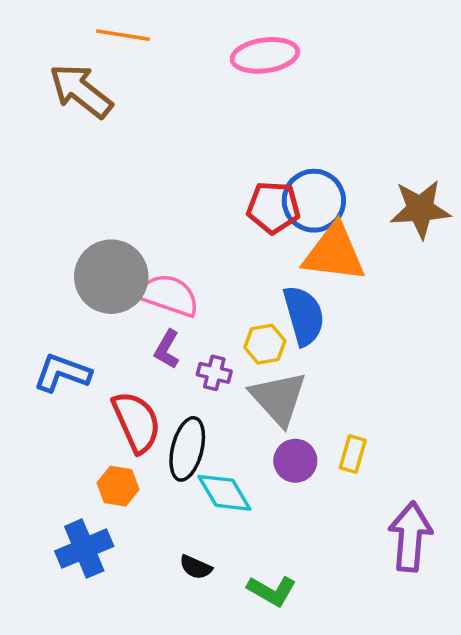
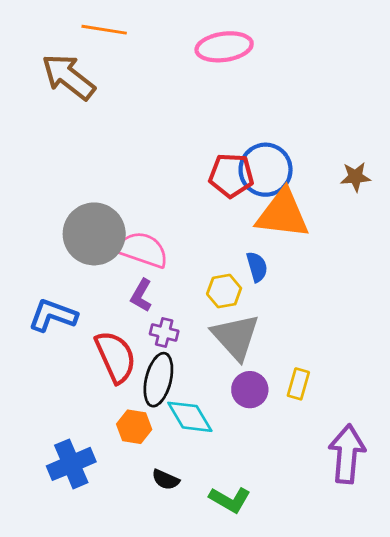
brown star: (420, 209) -> (356, 177), size x0.6
blue semicircle: (304, 315) -> (257, 267), size x0.6
purple cross: (214, 373) -> (164, 333), moved
orange hexagon: (118, 486) -> (134, 427), moved

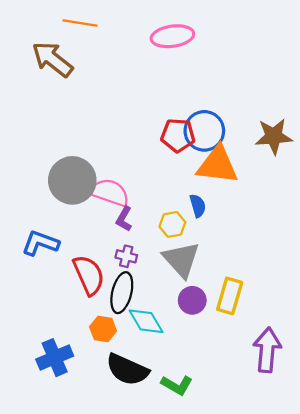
brown star: (356, 177) -> (274, 136), size x1.6
purple L-shape: (141, 295) -> (124, 219), moved
yellow rectangle: (298, 384) -> (230, 296), size x1.5
black semicircle: (166, 480) -> (127, 370), size x2.0

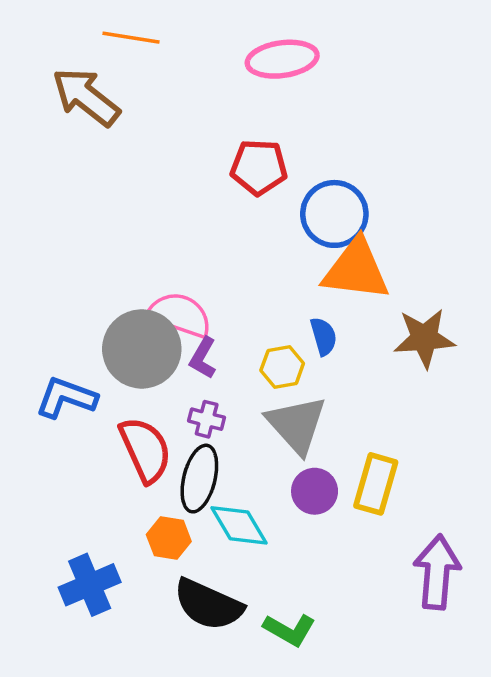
red pentagon: (178, 135) -> (259, 167), moved
brown star: (274, 136) -> (424, 338), moved
gray circle: (72, 180) -> (142, 349), moved

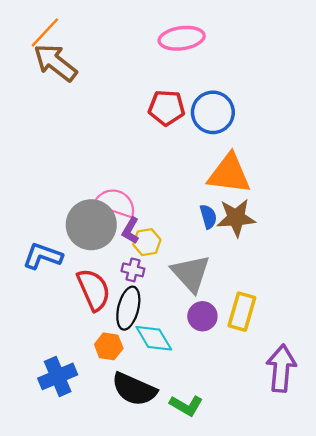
orange line: (131, 38) -> (45, 32), moved, turned -56
blue circle: (334, 214) -> (213, 112), moved
brown star: (424, 338) -> (236, 218), moved
yellow hexagon: (282, 367) -> (147, 242), moved

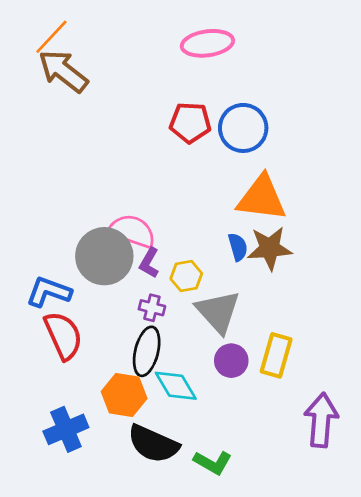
yellow hexagon: (147, 242) -> (186, 276), moved
red semicircle: (94, 290) -> (63, 336), moved
orange hexagon: (109, 346) -> (124, 395), size x1.4

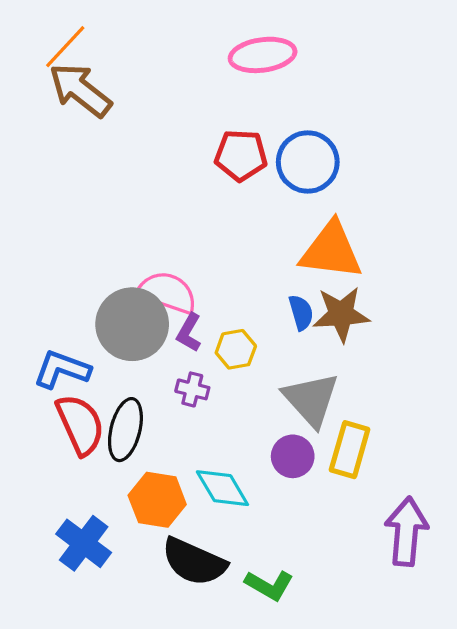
gray triangle: (218, 312) -> (311, 399), moved
black ellipse: (147, 351) -> (125, 430), moved
blue cross: (66, 429) -> (84, 543), turned -30

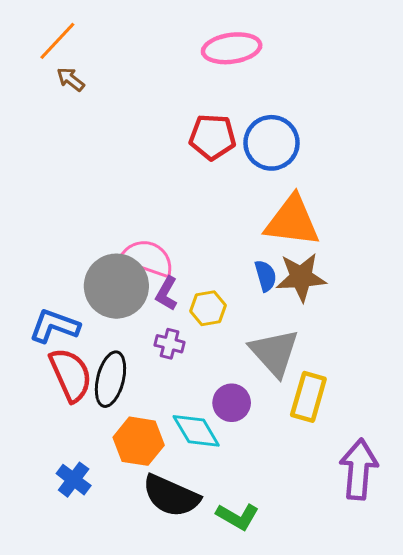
brown arrow: (80, 90) -> (71, 79), size x0.5
purple circle: (293, 456) -> (232, 403), moved
blue cross: (84, 543) -> (74, 480), size x0.7

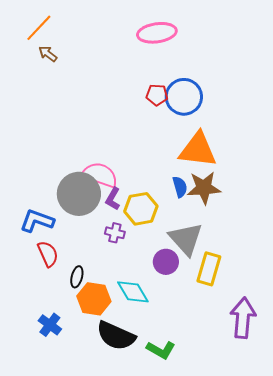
red pentagon: (212, 137) -> (157, 95), moved, size x0.7
yellow hexagon: (208, 308) -> (141, 209), size x1.4
red semicircle: (71, 375) -> (48, 254), size x0.7
black ellipse: (110, 379) -> (77, 277), moved, size x0.6
purple circle: (232, 403) -> (166, 262), moved

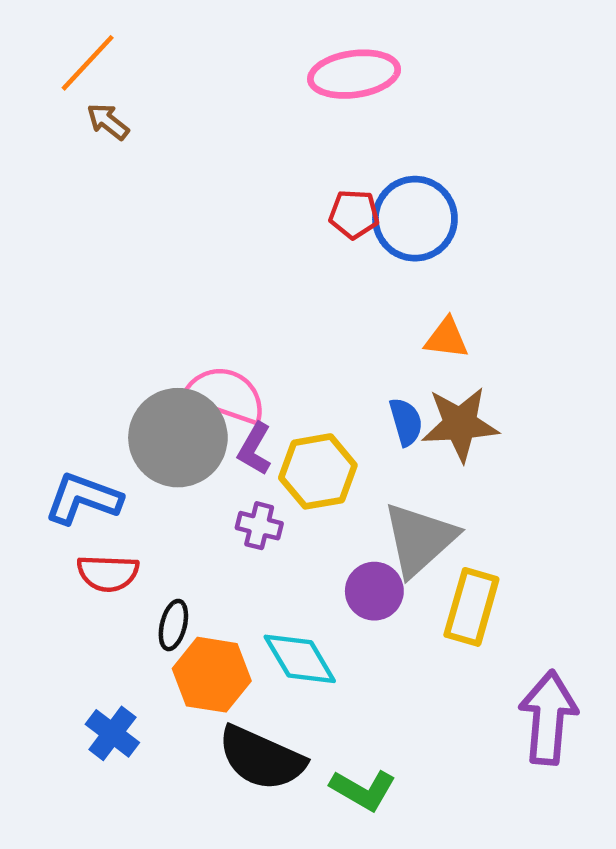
orange triangle: (198, 150) -> (447, 338), size x0.5
gray triangle: (186, 239) -> (419, 539), turned 30
red semicircle: (48, 254) -> (108, 573), turned 116

